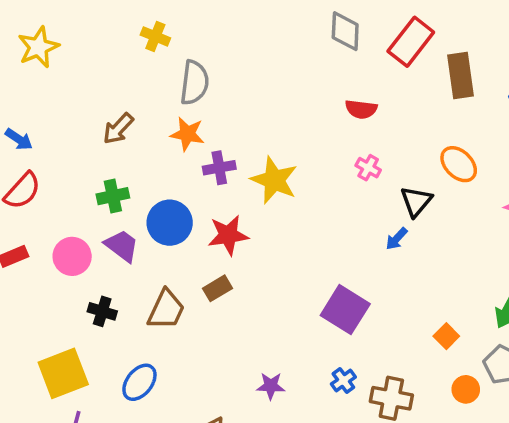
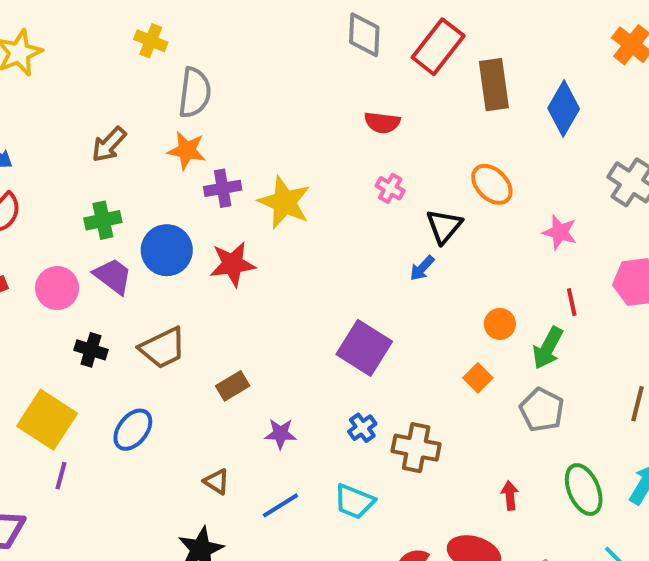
brown rectangle: (217, 288) -> (233, 386), moved
brown trapezoid: (166, 310) -> (163, 348), turned 39
yellow square: (63, 373) -> (47, 420), turned -36
orange circle: (466, 389) -> (500, 324), moved

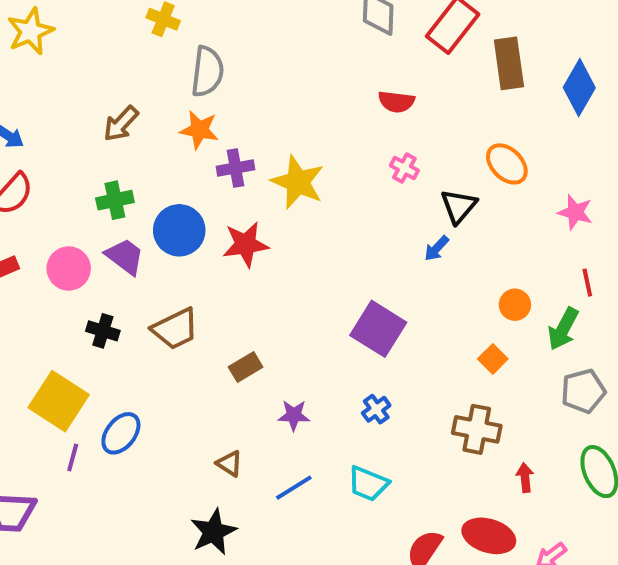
gray pentagon: (542, 410) -> (583, 391), moved, turned 30
blue ellipse: (133, 430) -> (121, 433), moved
brown cross: (416, 448) -> (477, 429), moved

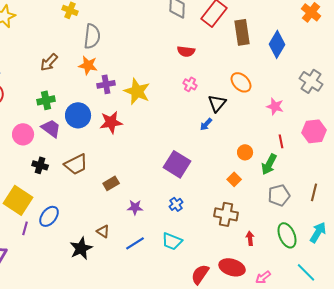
black star: (213, 532) -> (81, 248), moved

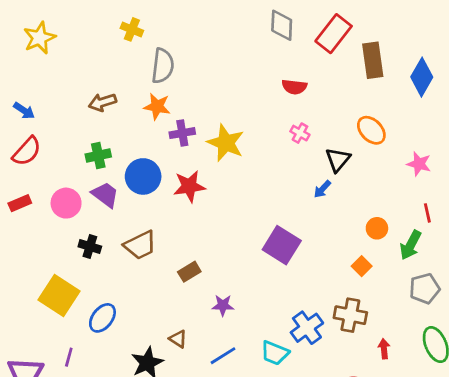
brown arrow: (49, 62) -> (102, 102), turned 30
blue cross: (176, 204) -> (307, 328), moved, size x1.6
purple line: (25, 228) -> (69, 357), moved

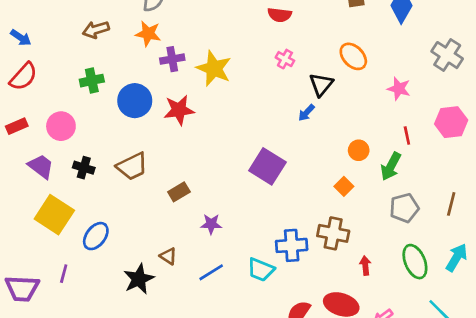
purple trapezoid: (105, 195) -> (41, 166), moved
blue cross: (307, 328) -> (292, 245), turned 32

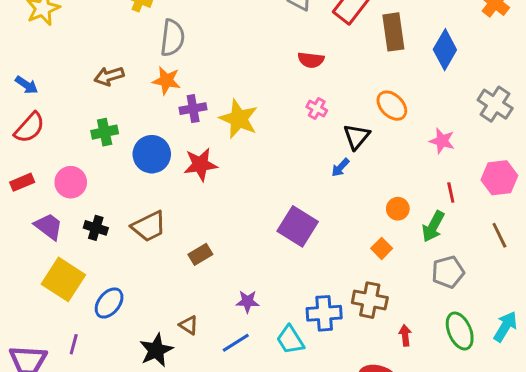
brown line: (451, 204) -> (499, 235), moved, turned -40
purple star: (211, 224) -> (248, 302), moved
cyan trapezoid: (261, 270) -> (290, 340), turned 36

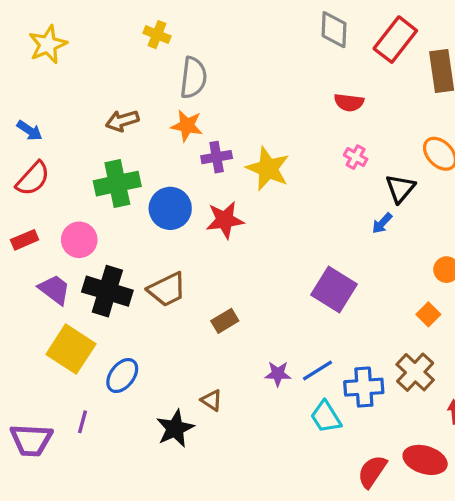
green cross: (105, 132) -> (117, 184), size x1.5
black cross: (96, 228) -> (107, 291), size x1.8
brown cross: (370, 300) -> (415, 372), turned 32
blue line: (236, 343) -> (318, 371), moved

